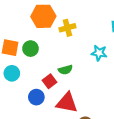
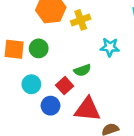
cyan star: (99, 53) -> (110, 47), moved
cyan circle: (12, 73) -> (31, 84), moved

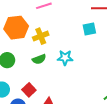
green semicircle: (82, 70) -> (39, 59), moved

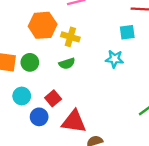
yellow cross: (41, 36) -> (70, 37), turned 35
cyan star: (65, 58) -> (114, 59), moved

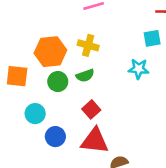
orange hexagon: (43, 25) -> (50, 52), moved
green circle: (30, 62) -> (58, 82), moved
red square: (53, 98) -> (91, 109), moved

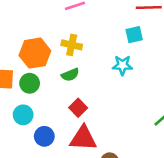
green circle: (58, 82) -> (30, 83), moved

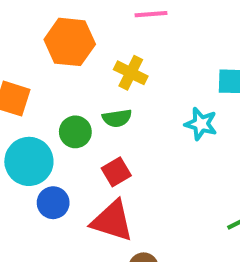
orange hexagon: (35, 53) -> (70, 42), moved
green circle: (30, 83) -> (75, 132), moved
cyan circle: (23, 115) -> (29, 161), size x1.5

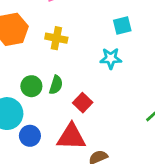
green semicircle: (117, 118) -> (56, 85), moved, turned -48
red square: (116, 172) -> (83, 103), moved

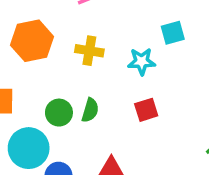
cyan star: (111, 58) -> (142, 61), moved
red square: (83, 103) -> (146, 110), moved, turned 30

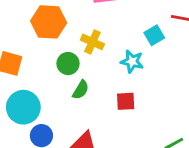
cyan square: (173, 33) -> (154, 35), moved, turned -30
green circle: (59, 113) -> (68, 64), moved

